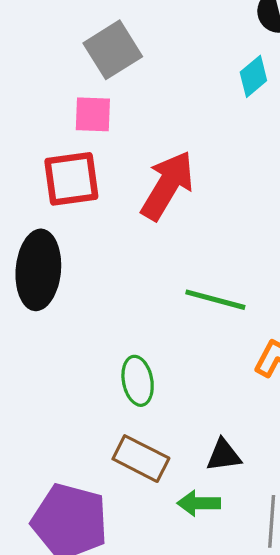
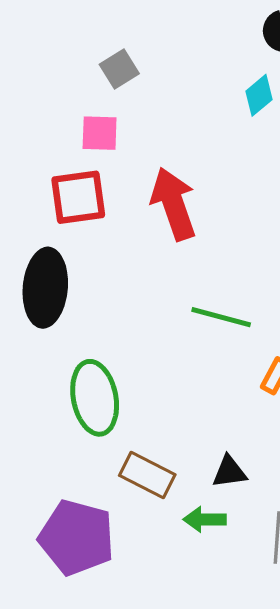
gray square: (113, 50) -> (119, 69), size x0.7
red arrow: (167, 186) -> (174, 204), turned -50
green ellipse: (138, 381) -> (95, 398), moved, size x1.5

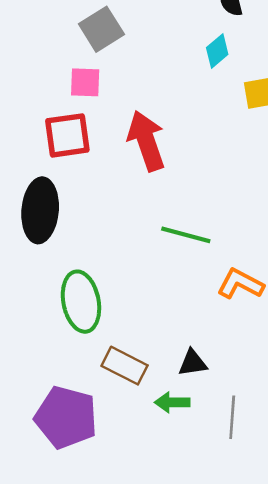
gray square: (119, 69) -> (101, 29), size x1.4

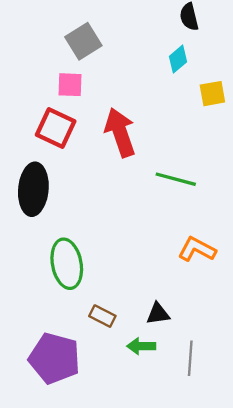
red square: (67, 135) -> (56, 128), turned 33
green line: (186, 235) -> (176, 179), moved
brown rectangle: (125, 366) -> (102, 316), size x0.7

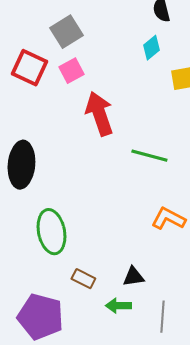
pink square: (70, 85) -> (71, 71), moved, turned -30
red square: (56, 128) -> (29, 68), moved

